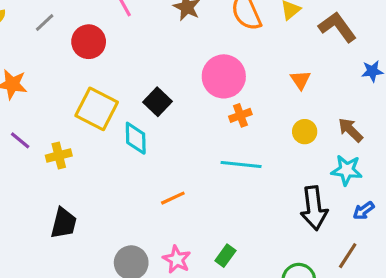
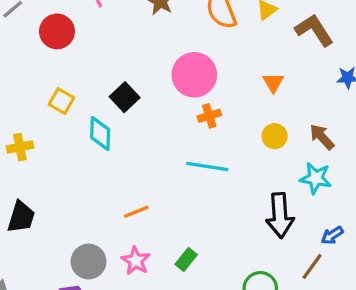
yellow square: (97, 109) -> (61, 101), size x0.6
orange line: (173, 198) -> (136, 212), moved
blue arrow: (364, 211) -> (332, 235), moved

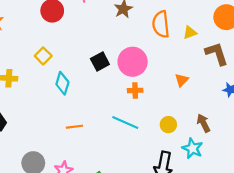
black square: (125, 97) -> (100, 61), moved
yellow circle: (275, 136) -> (168, 125), moved
orange line: (136, 212) -> (74, 127), moved

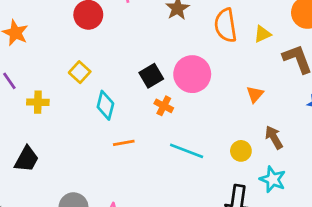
orange cross: (135, 90) -> (164, 106), moved, turned 32
brown arrow: (203, 123) -> (274, 137), moved
orange line: (74, 127) -> (124, 143), moved

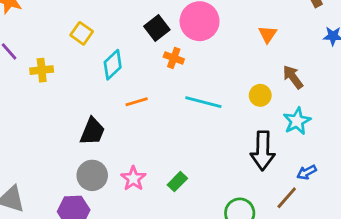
cyan diamond: (105, 105) -> (113, 65), turned 40
black trapezoid: (27, 159) -> (92, 131), moved
cyan star: (273, 179) -> (297, 121), turned 30

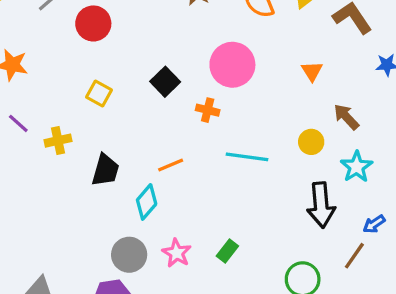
black square: (157, 28) -> (165, 82), moved
cyan diamond: (113, 65) -> (147, 202), moved
black trapezoid: (92, 131) -> (105, 170), moved

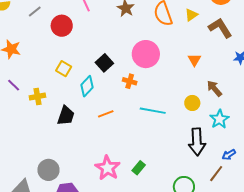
cyan diamond: (147, 202) -> (87, 86), moved
pink star: (177, 253) -> (107, 168), size x1.4
gray circle: (129, 255) -> (48, 170), moved

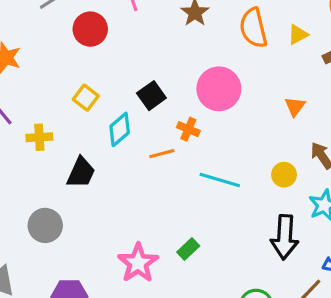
orange line: (106, 114) -> (162, 154), moved
green rectangle: (139, 168) -> (188, 249), moved
gray circle: (48, 170) -> (45, 225), moved

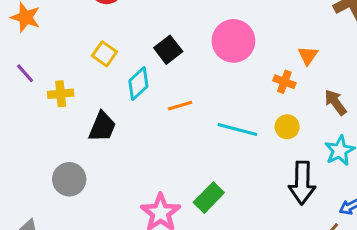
orange cross: (188, 129) -> (284, 82), moved
yellow circle: (284, 175) -> (287, 127), moved
green rectangle: (188, 249) -> (209, 198), size x1.4

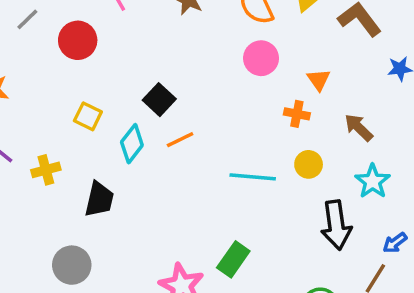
pink circle: (233, 41) -> (261, 58), moved, size x0.7
orange line: (180, 106) -> (180, 140), moved

